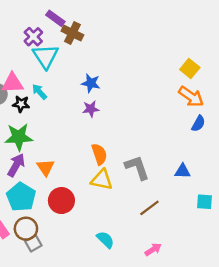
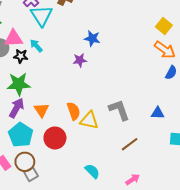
blue star: (91, 83) -> (92, 38), moved
orange semicircle: (99, 154) -> (74, 111), moved

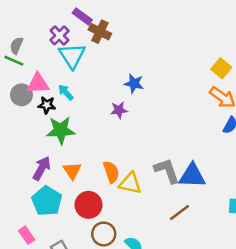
green star: (19, 84) -> (61, 130), moved
blue triangle: (158, 113) -> (192, 176), moved, size x1.6
brown circle: (25, 162) -> (104, 234), moved

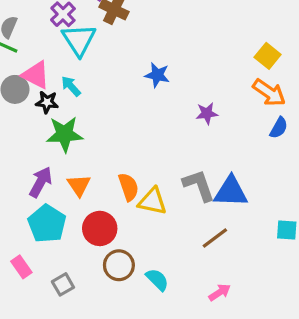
pink triangle: (38, 83) -> (36, 75), turned 30
purple star: (119, 110) -> (207, 113), moved

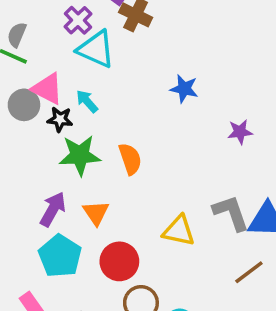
cyan triangle: (79, 40) -> (96, 49), turned -33
orange semicircle: (128, 187) -> (130, 159), moved

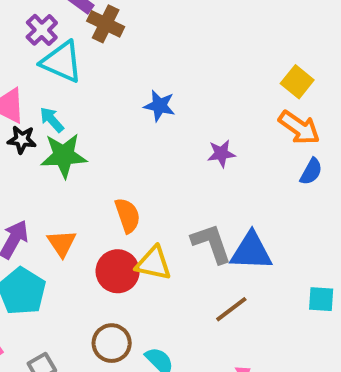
green star: (80, 155) -> (64, 156), moved
orange semicircle: (130, 159) -> (128, 215), moved
red circle: (119, 261) -> (118, 271), moved

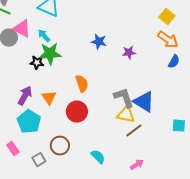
blue star: (159, 106) -> (99, 42), moved
black star: (22, 140) -> (37, 63), moved
blue triangle: (251, 251) -> (144, 102), turned 30
yellow triangle: (154, 263) -> (126, 115), moved
brown circle: (112, 343) -> (60, 146), moved

